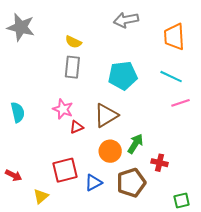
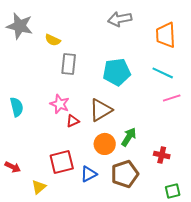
yellow semicircle: (73, 42) -> (53, 40), moved
red cross: (160, 163) -> (162, 155), moved

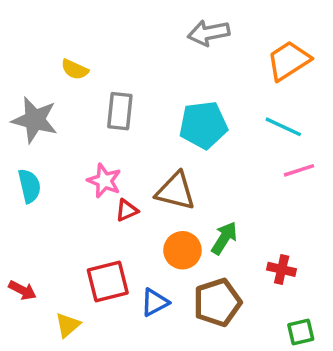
gray star: (20, 26) -> (35, 120), moved
orange trapezoid: (166, 35) -> (289, 61), turned 60
yellow semicircle: (53, 40) -> (75, 69), moved
brown triangle: (101, 110) -> (176, 191), turned 45

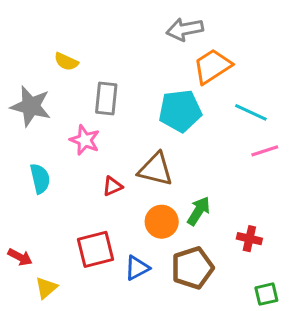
orange trapezoid: (289, 61) -> (212, 66), moved
pink star: (104, 181) -> (85, 140), moved
cyan semicircle: (29, 186) -> (40, 179), moved
yellow triangle: (68, 325) -> (46, 288), moved

